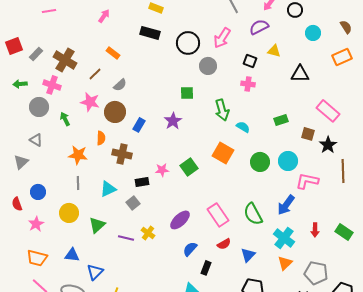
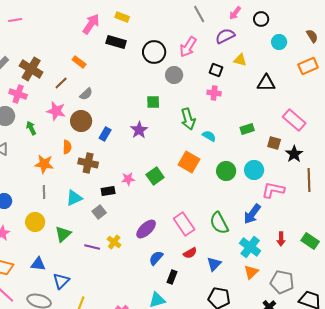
pink arrow: (104, 16) -> (91, 24), moved, size x1.5

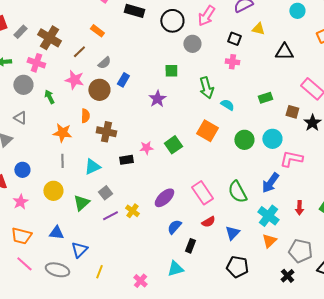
blue rectangle: (105, 134) -> (123, 80), moved
gray square: (99, 212) -> (105, 193), moved
purple line: (92, 247) -> (110, 216), turned -42

